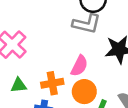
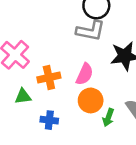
orange cross: (52, 83) -> (49, 78), moved

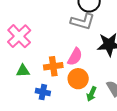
orange cross: (49, 78) -> (53, 66), moved

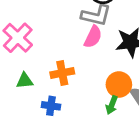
pink semicircle: (75, 57) -> (93, 37), moved
orange circle: (78, 79) -> (119, 84), moved

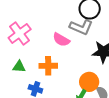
pink semicircle: (93, 37) -> (61, 40), moved, turned 84

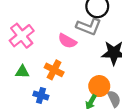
orange cross: (48, 66) -> (54, 70), turned 30

